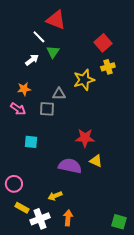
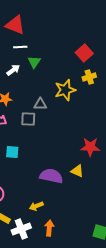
red triangle: (56, 20) -> (15, 25), moved
white line: (39, 37) -> (20, 47), turned -48
red star: (85, 138) -> (90, 147), moved

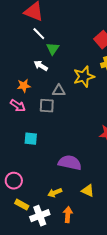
white line: (20, 47) -> (39, 34), turned 48
white arrow: (13, 70) -> (41, 66), moved, turned -112
yellow triangle: (77, 171) -> (88, 191), moved

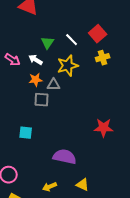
white line: (39, 34) -> (72, 40), moved
yellow star: (84, 77) -> (68, 66), moved
orange star: (24, 86) -> (36, 80), moved
pink arrow: (18, 106) -> (13, 60), moved

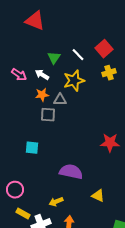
yellow triangle: (83, 185) -> (98, 196), moved

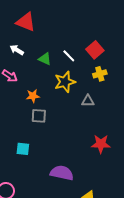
green triangle: (54, 58) -> (45, 59), turned -40
white arrow: (42, 75) -> (17, 50), moved
gray triangle: (60, 100) -> (88, 101), moved

